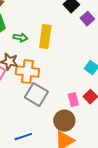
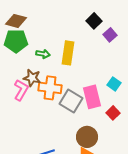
gray square: (36, 95) -> (71, 101), moved
pink rectangle: (73, 100) -> (92, 97), moved, size x1.6

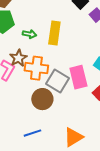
brown star: (32, 78) -> (18, 58), turned 30
brown circle: (87, 137) -> (42, 99), moved

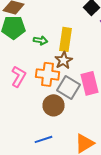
brown star: (18, 58) -> (64, 60), moved

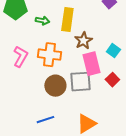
brown star: (64, 60) -> (83, 41), moved
gray square: (68, 87) -> (80, 82), moved, turned -35

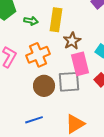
orange cross: (49, 55) -> (38, 55), turned -30

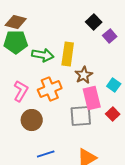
green arrow: (31, 21) -> (43, 55), size x1.5
brown circle: (44, 86) -> (32, 120), moved

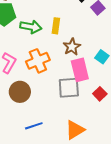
yellow rectangle: (68, 54) -> (56, 26), size x0.7
red square: (113, 114) -> (100, 94), moved

